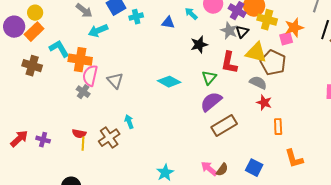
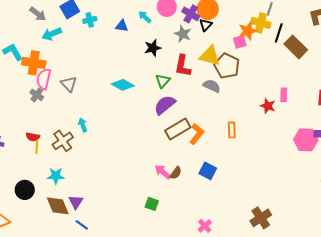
yellow cross: (267, 20) -> (261, 23), moved
black triangle: (242, 32) -> (206, 25), moved
red star: (264, 103) -> (268, 106), moved
orange L-shape: (294, 159) -> (197, 134), moved, turned -125
cyan star: (165, 173) -> (56, 176), moved, turned 30

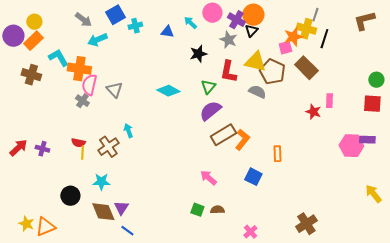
brown rectangle: (296, 47) -> (306, 68), moved
orange rectangle: (232, 130) -> (277, 154), moved
brown semicircle: (176, 173) -> (217, 210), moved, turned -128

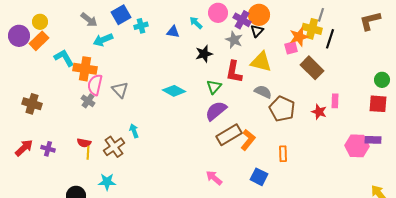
brown pentagon: (272, 72) -> (282, 109), moved
brown cross: (31, 75) -> (32, 104), moved

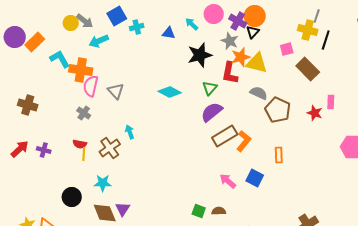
yellow circle: (40, 22) -> (71, 23), moved
orange star: (299, 37) -> (241, 57), moved
black star: (204, 54) -> (200, 55), size x1.4
gray cross: (88, 101) -> (84, 113), moved
pink arrow: (214, 178) -> (228, 181), moved

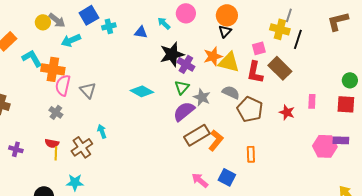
purple cross: (238, 21) -> (186, 64), moved
gray star: (230, 41) -> (202, 97), moved
red L-shape: (230, 73) -> (255, 72), moved
pink rectangle: (331, 102) -> (312, 101), moved

